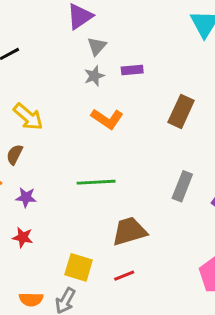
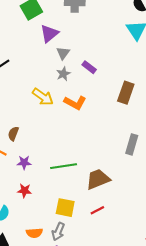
purple rectangle: (132, 70) -> (89, 67), turned 48
yellow arrow: (28, 117) -> (43, 97), moved
green line: (96, 182) -> (64, 166), moved

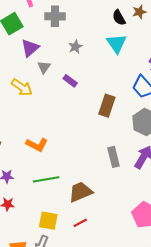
gray star: (63, 74) -> (75, 47), moved
yellow arrow: (43, 97) -> (22, 87), moved
orange L-shape: (75, 103) -> (37, 145), moved
gray rectangle: (132, 144) -> (113, 157), turned -30

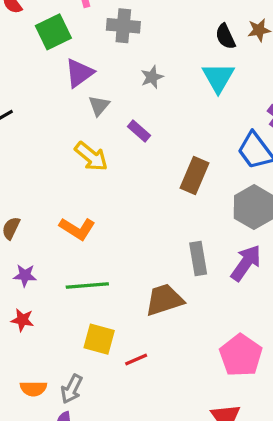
yellow arrow: (22, 87) -> (91, 156), moved
brown trapezoid: (80, 192) -> (164, 300), moved
yellow square: (48, 221) -> (99, 339), moved

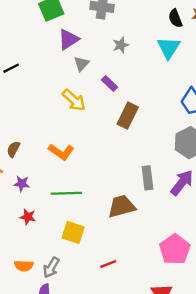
brown rectangle: (194, 176) -> (128, 116), moved
red star: (22, 320) -> (28, 217), moved
red line: (136, 359) -> (108, 264), moved

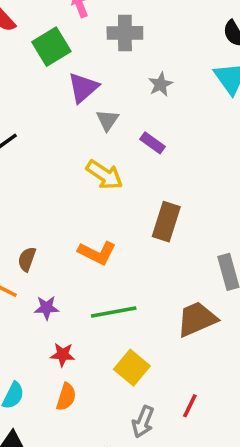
brown rectangle: (128, 116) -> (166, 222), moved
yellow square: (73, 232) -> (132, 368), turned 30
red line: (108, 264) -> (190, 406), turned -35
orange semicircle: (24, 266) -> (66, 397), moved, turned -66
gray arrow: (51, 267) -> (143, 422), moved

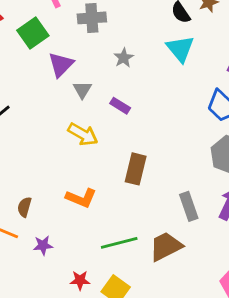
green line: (114, 312) -> (119, 243), moved
red star: (63, 355) -> (80, 280), moved

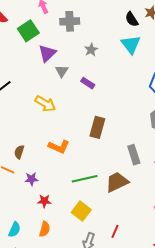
yellow arrow: (83, 134) -> (45, 104), moved
red star: (80, 280) -> (44, 201), moved

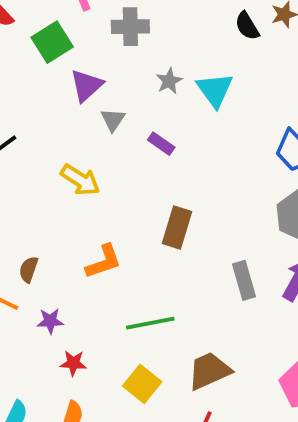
cyan triangle: (131, 44) -> (215, 90), moved
orange L-shape: (59, 147) -> (104, 262), turned -45
brown trapezoid: (117, 182) -> (209, 371), moved

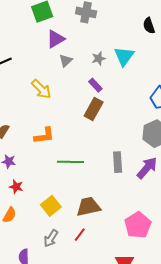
gray star: (169, 81) -> (99, 58), moved
purple rectangle: (161, 144) -> (95, 85), moved
brown rectangle: (177, 227) -> (94, 109), moved
green line: (150, 323) -> (70, 162), moved

